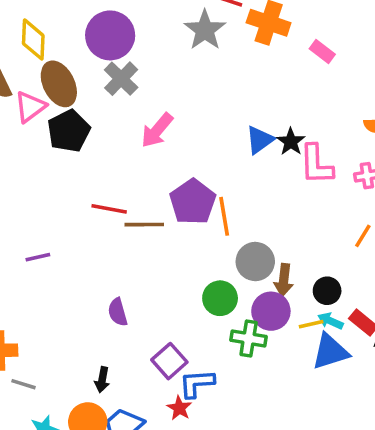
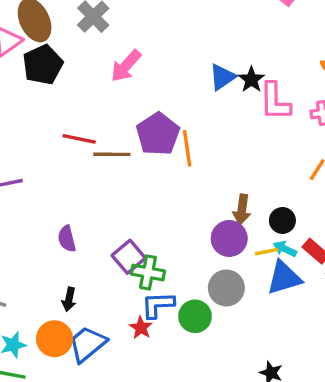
gray circle: (255, 262) -> (226, 288), moved
green circle: (220, 298) -> (195, 316), moved
purple semicircle: (118, 312) -> (67, 239), moved
green cross: (249, 338) -> (148, 272), moved
purple square: (169, 361) -> (129, 257), moved

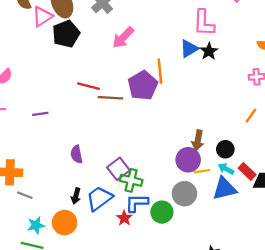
pink L-shape: (275, 101) -> (204, 23), moved
orange line: (187, 148) -> (160, 71), moved
yellow line: (267, 252) -> (202, 171), moved
blue trapezoid: (87, 344) -> (99, 198), moved

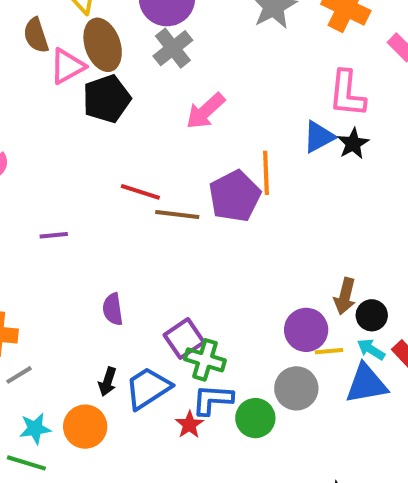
brown arrow: (198, 140) -> (345, 296), moved
gray line: (25, 195) -> (19, 375), turned -56

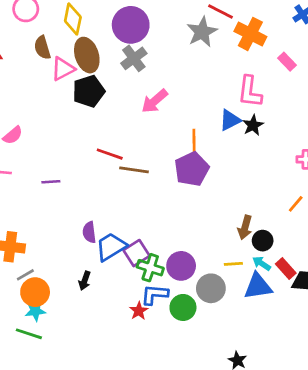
purple pentagon: (235, 196) -> (192, 169), moved
purple circle: (306, 330) -> (181, 266), moved
blue trapezoid: (148, 388) -> (111, 247), moved
orange circle: (85, 427) -> (35, 292), moved

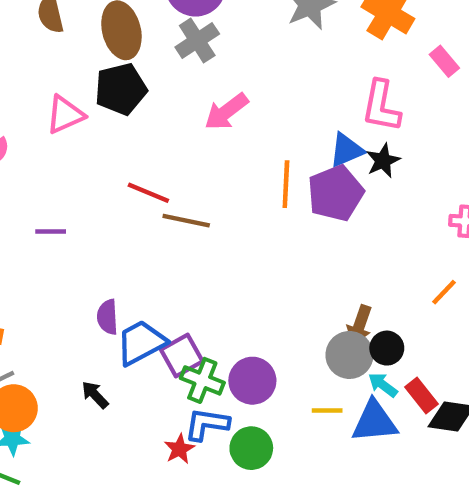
pink triangle: (63, 69) -> (65, 115), moved
purple pentagon: (192, 169) -> (336, 193), moved
yellow line: (233, 264) -> (327, 410), moved
black arrow: (85, 281) -> (95, 395), turned 114
gray circle: (211, 288) -> (349, 355), moved

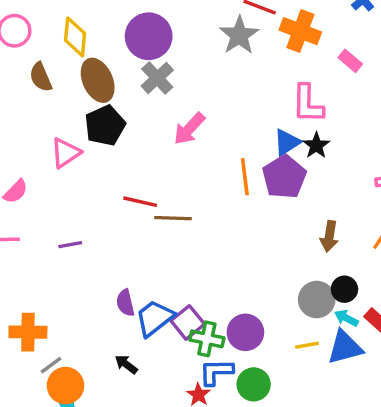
brown arrow: (360, 325) -> (329, 236), moved

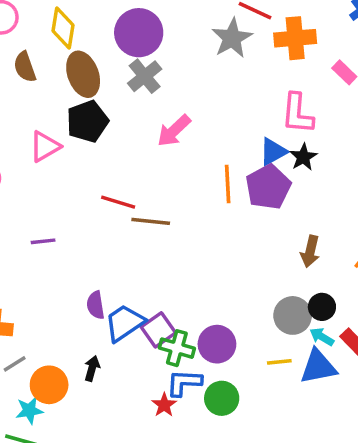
orange cross: (300, 31) -> (295, 38), turned -30
black arrow: (126, 364) -> (92, 368), turned 65
orange circle: (65, 386) -> (49, 385), moved

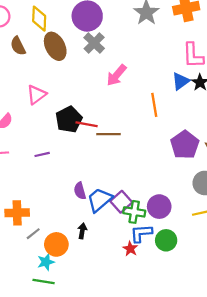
black pentagon: (87, 121) -> (69, 119), moved
purple pentagon: (268, 187) -> (185, 145), moved

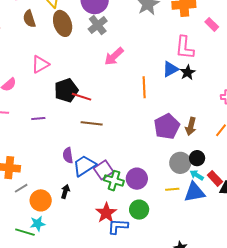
brown line: (109, 134) -> (92, 123), moved
blue L-shape: (141, 233) -> (118, 226), moved
red star: (130, 249) -> (106, 213), size x1.5
cyan star: (46, 262) -> (38, 224), moved

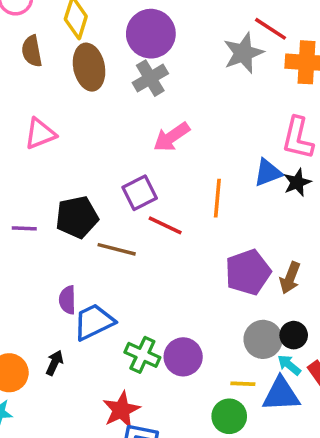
black pentagon: (66, 90) -> (77, 217), moved
red line: (82, 97) -> (165, 225), moved
purple square: (103, 170) -> (140, 193), moved
green circle: (139, 210) -> (229, 416), moved

